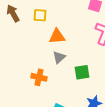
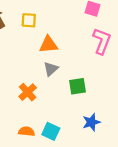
orange cross: (39, 77) -> (28, 92), turned 35

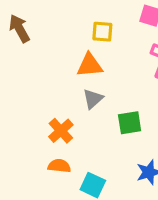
yellow square: (29, 20) -> (102, 32), moved
orange semicircle: (26, 131) -> (59, 166), moved

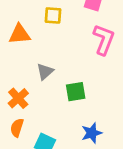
orange triangle: (90, 65) -> (20, 34), moved
orange semicircle: (59, 166) -> (17, 128), turned -78

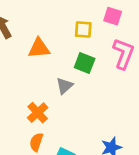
yellow square: (53, 15) -> (83, 29), moved
green square: (76, 92) -> (85, 63), moved, turned 30

